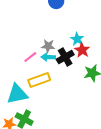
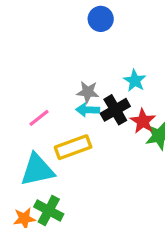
red star: (82, 50) -> (143, 121), moved
pink line: (30, 57) -> (39, 118), moved

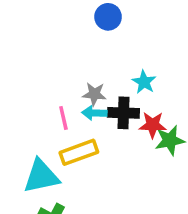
black cross: (115, 110) -> (123, 113), turned 32
pink line: (39, 118) -> (63, 118), moved, turned -65
red star: (143, 121) -> (153, 125), turned -30

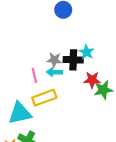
black cross: (123, 113) -> (73, 60), moved

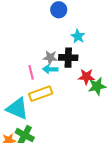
cyan star: (87, 52) -> (78, 36), moved
cyan triangle: (20, 113) -> (17, 109), turned 35

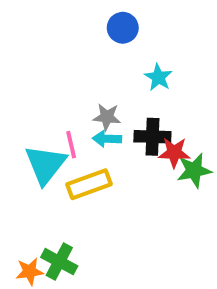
black cross: (68, 58) -> (152, 137), moved
cyan triangle: (17, 109) -> (45, 164), moved, turned 45

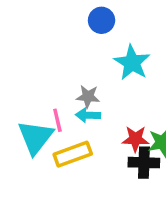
cyan star: (158, 77) -> (132, 63), size x1.5
black cross: (152, 137) -> (144, 163), moved
red star: (174, 153) -> (135, 139), moved

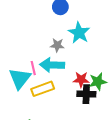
gray star: (88, 97) -> (57, 45), moved
cyan arrow: (88, 115) -> (52, 65), size x1.6

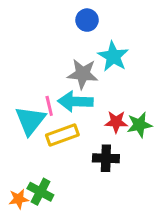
gray star: (57, 45) -> (83, 74), size x1.5
black cross: (86, 94) -> (106, 158), moved

